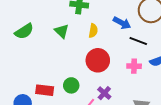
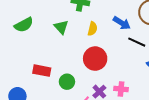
pink cross: (134, 66) -> (121, 89), moved
red rectangle: (45, 90) -> (42, 71), moved

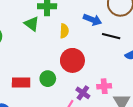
green triangle: (61, 27) -> (32, 24), moved
green circle: (67, 82) -> (48, 79), moved

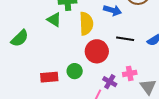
yellow semicircle: (64, 31) -> (86, 24), size x1.6
black line: (111, 36) -> (125, 39), moved

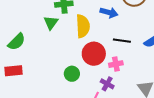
green triangle: (54, 20) -> (51, 23), turned 35
pink cross: (130, 73) -> (116, 64), moved
red rectangle: (49, 77) -> (14, 71), moved

